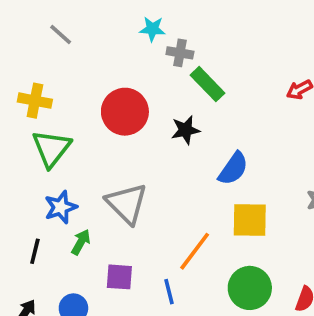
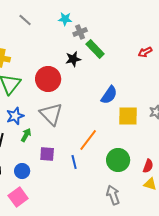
gray line: (61, 35) -> (25, 20), moved
gray cross: (180, 53) -> (80, 32), turned -32
red circle: (125, 112) -> (48, 79), moved
black star: (186, 130) -> (73, 59), moved
yellow square: (250, 220) -> (128, 116), moved

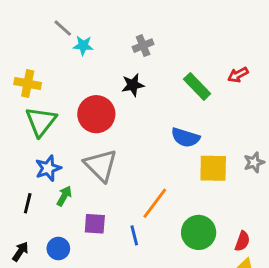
cyan star: (65, 19) -> (83, 46), moved
green rectangle: (95, 49) -> (197, 86), moved
blue semicircle: (109, 95) -> (185, 138), turned 72

